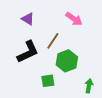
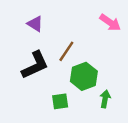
pink arrow: (74, 19) -> (110, 23), moved
green arrow: (89, 86) -> (105, 99), moved

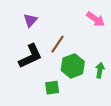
purple triangle: (35, 24) -> (30, 20), turned 40
green arrow: (105, 99) -> (100, 70), moved

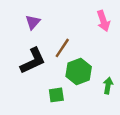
pink arrow: (96, 19) -> (103, 21), turned 36
green arrow: (100, 70) -> (108, 86), moved

